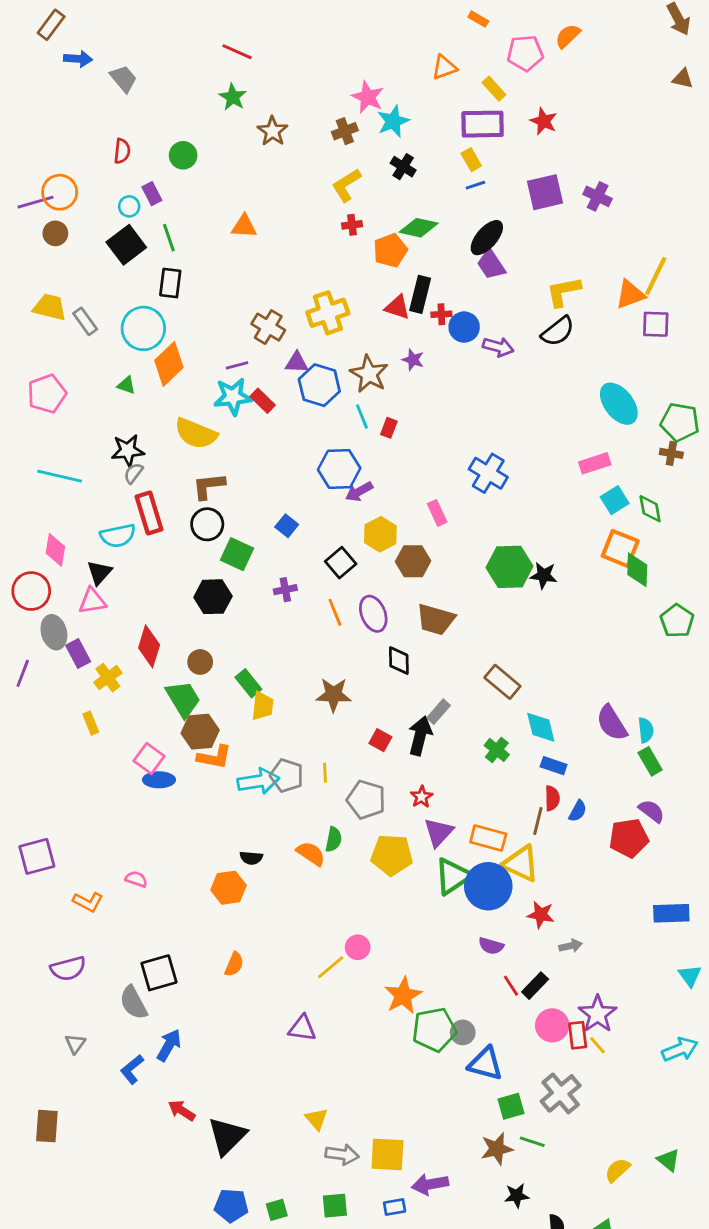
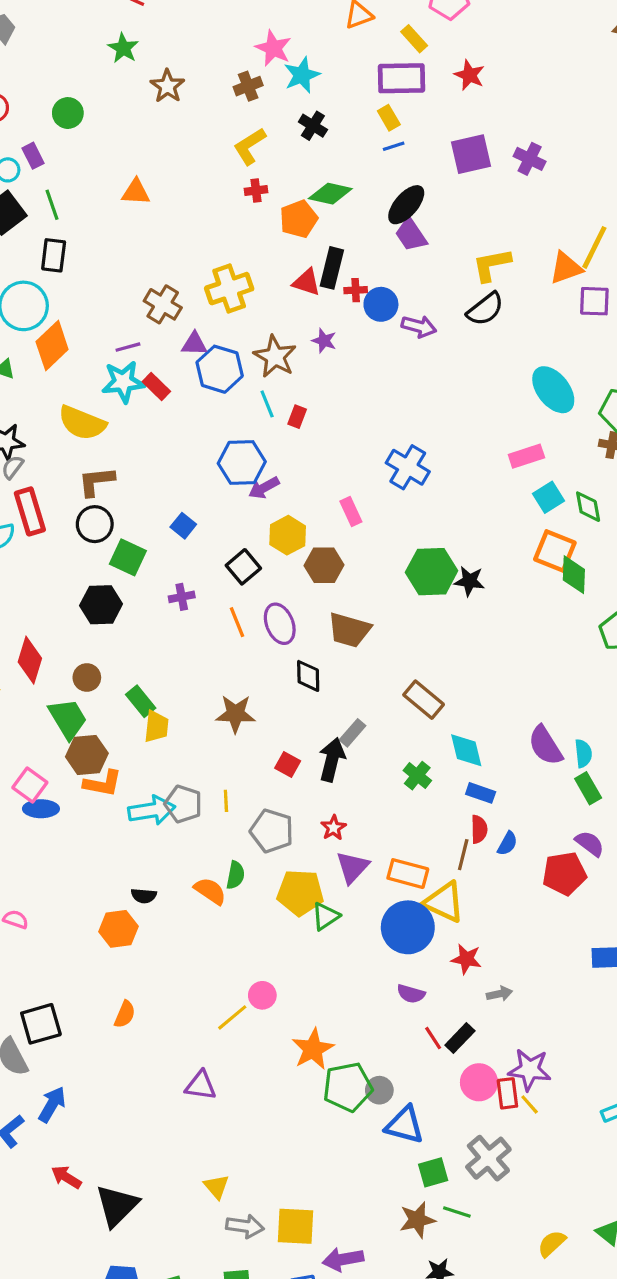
green triangle: (453, 876) -> (326, 916), moved, size x0.7
purple star: (598, 1014) -> (530, 1070), turned -30

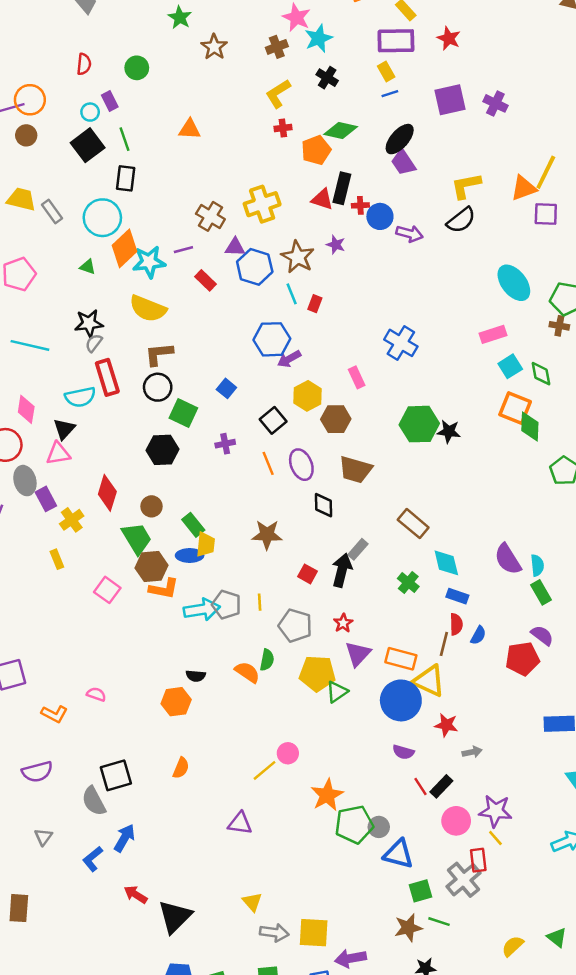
cyan star: (123, 382) -> (149, 262), moved
blue ellipse: (41, 809) -> (190, 555), moved
red rectangle: (507, 1093) -> (478, 860), moved

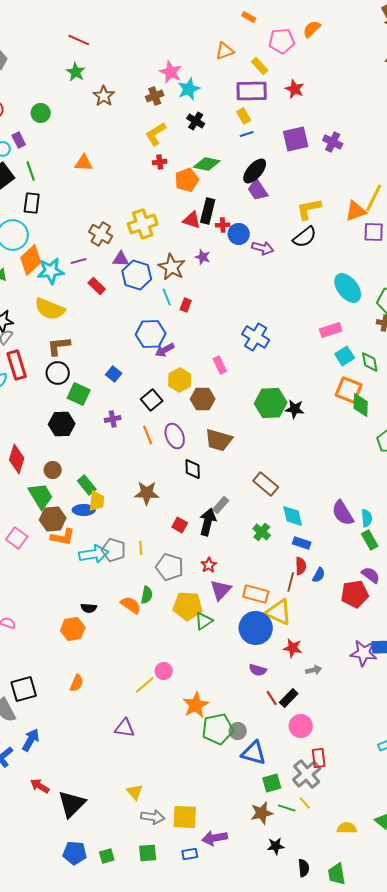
purple star: (495, 811) -> (364, 653), moved
yellow line: (495, 838) -> (305, 803), moved
yellow semicircle: (513, 946) -> (347, 828), turned 42

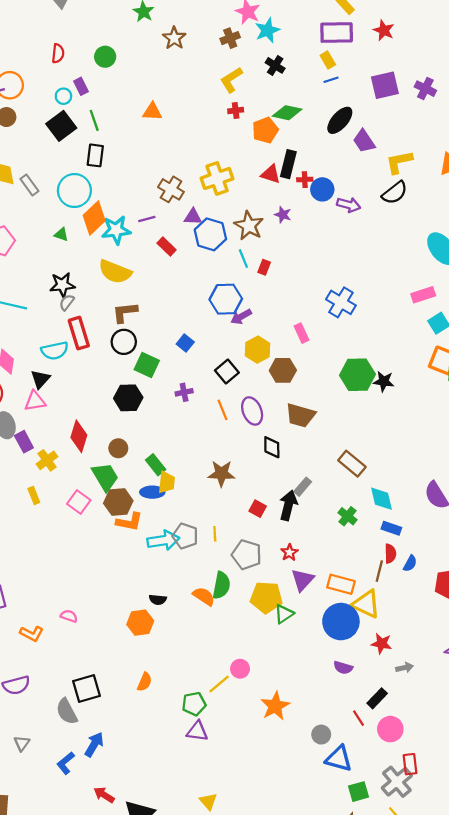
purple trapezoid: (258, 190) -> (364, 141), moved
pink square: (17, 538) -> (79, 502), moved
green semicircle: (147, 595) -> (221, 585), size x1.4
red line: (272, 698) -> (358, 718), moved
green pentagon: (218, 729) -> (194, 704), moved, size x0.7

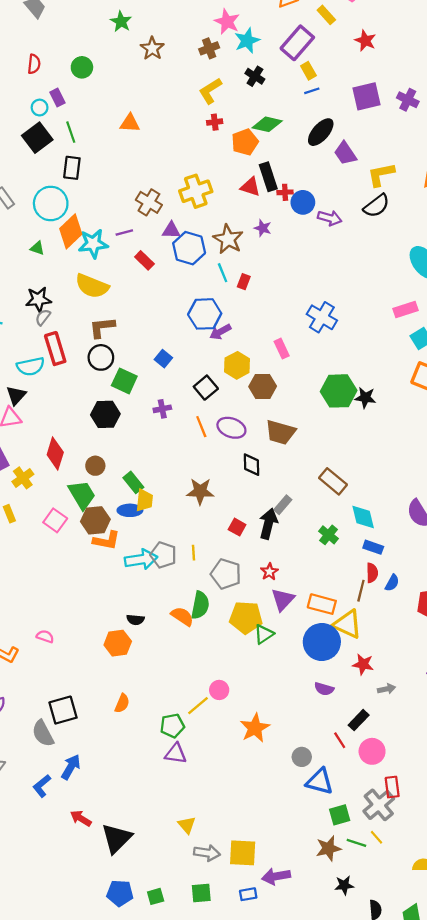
purple rectangle: (337, 33) -> (297, 43), moved, turned -48
black rectangle: (288, 164) -> (268, 177), turned -32
purple ellipse: (252, 411) -> (231, 428), turned -48

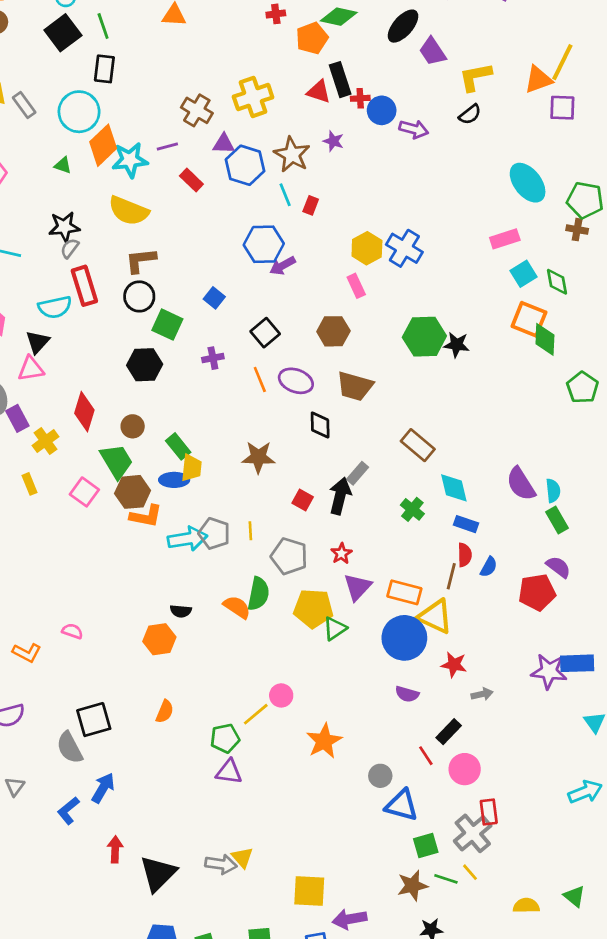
black semicircle: (377, 206) -> (470, 114), size x0.7
yellow hexagon: (237, 365) -> (367, 248), moved
red arrow: (81, 818) -> (115, 849), turned 60
gray arrow: (207, 853) -> (221, 864), moved

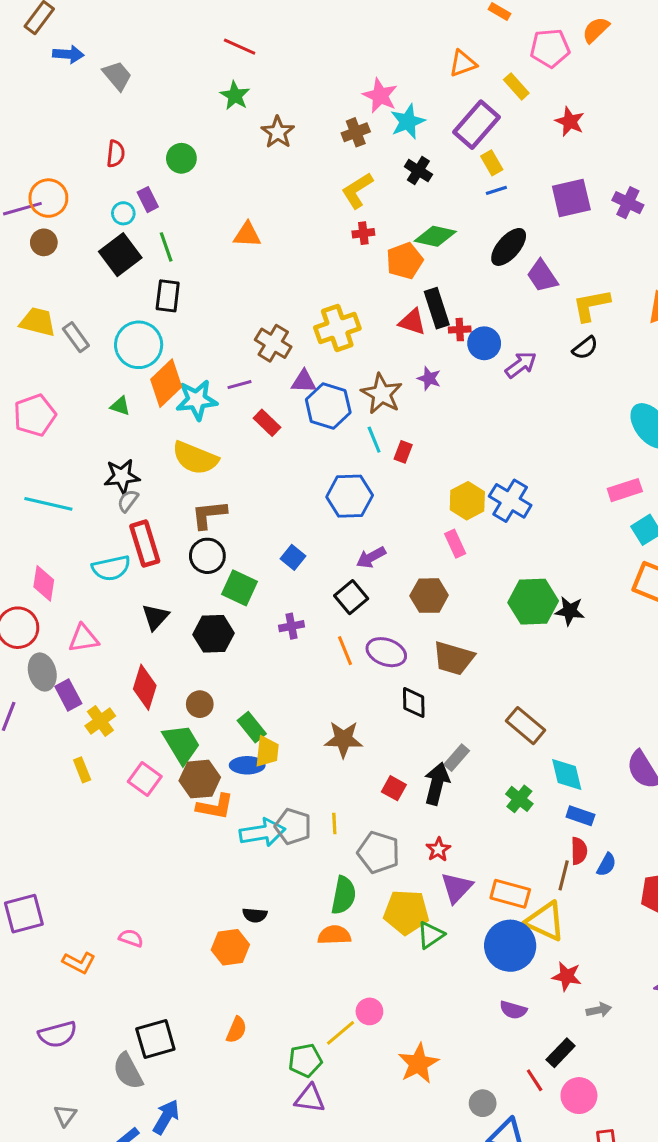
purple arrow: (414, 129) -> (521, 365), turned -52
purple arrow: (283, 266) -> (371, 557), moved
black triangle: (38, 342) -> (155, 617), moved
orange semicircle: (237, 607) -> (334, 935), moved, turned -36

